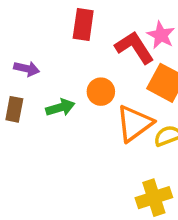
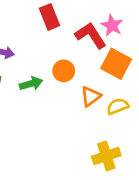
red rectangle: (83, 24) -> (50, 17), turned -30
orange triangle: (134, 123) -> (91, 96), size x0.7

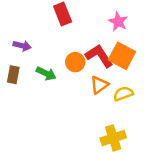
red L-shape: (91, 35) -> (99, 56), moved
green arrow: (31, 84) -> (46, 73), turned 42

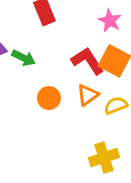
orange circle: (75, 62) -> (49, 98), moved
green arrow: (46, 73) -> (24, 58), moved

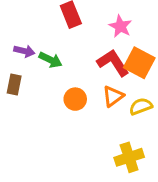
pink star: (110, 21) -> (120, 26), moved

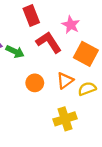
red L-shape: (113, 63) -> (49, 42), moved
yellow cross: (129, 157) -> (65, 119), moved

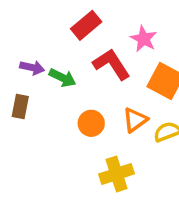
red rectangle: (31, 16) -> (86, 25), turned 72
yellow cross: (65, 119) -> (117, 174), moved

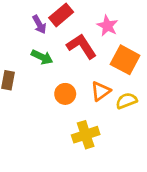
purple arrow: (32, 68) -> (39, 24), moved, turned 48

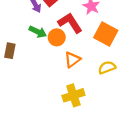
orange triangle: (101, 91) -> (72, 60), moved
orange circle: (65, 94) -> (57, 37), moved

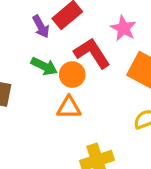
orange triangle: (72, 60) -> (69, 108), moved, turned 36

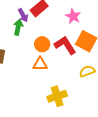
red L-shape: (92, 53) -> (65, 45), moved
green arrow: (44, 66) -> (18, 27), moved, turned -105

